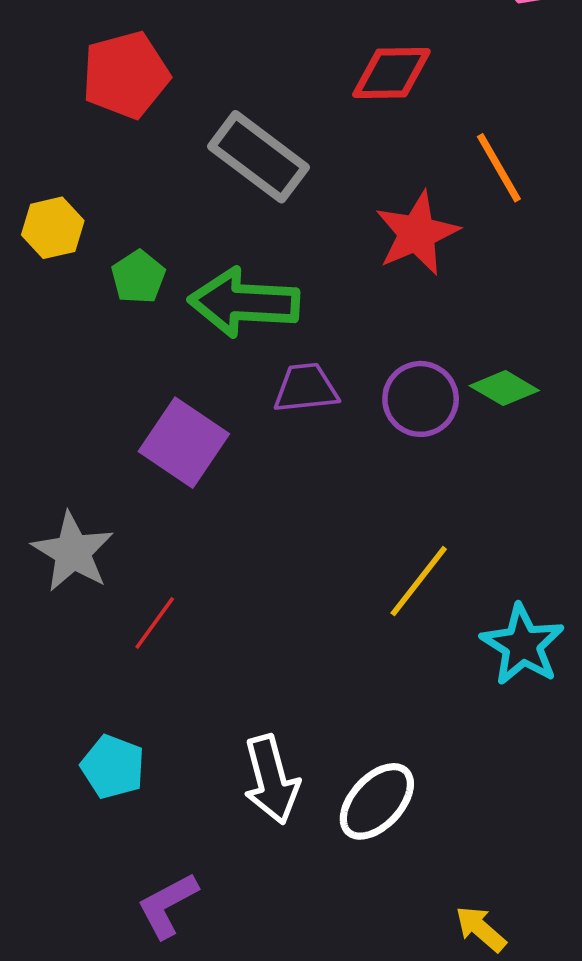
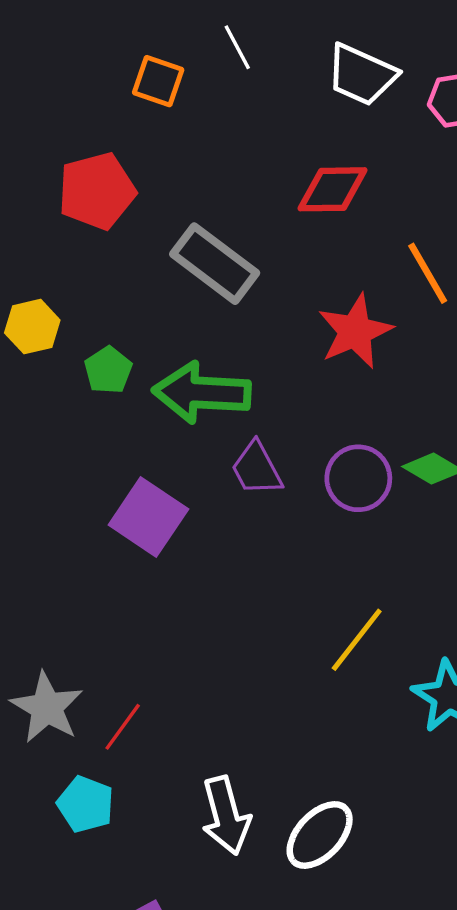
purple trapezoid: (306, 388) -> (257, 469), turned -112
gray star: (73, 552) -> (47, 707), moved
red line: (155, 623) -> (123, 727), moved

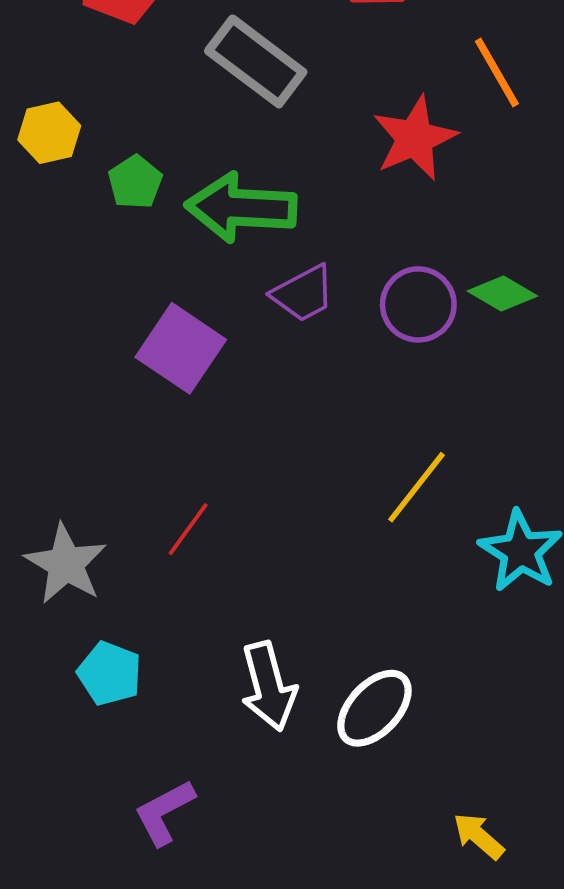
purple trapezoid: (257, 469) -> (303, 294), turned -90
red line: (123, 727) -> (188, 529), moved

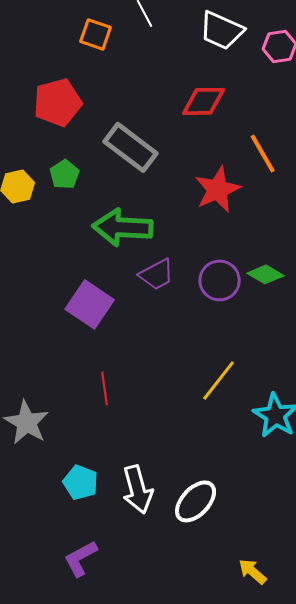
green pentagon: (135, 182) -> (65, 174), moved
red line: (188, 529) -> (105, 388), moved, turned -44
cyan pentagon: (110, 674) -> (81, 482), moved

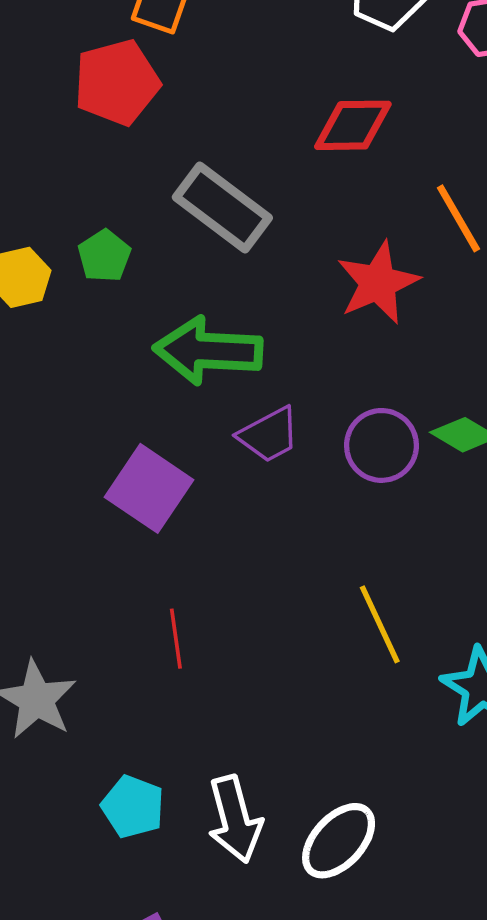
red pentagon: (58, 102) -> (117, 82), moved
yellow line: (219, 380) -> (380, 624), turned -63

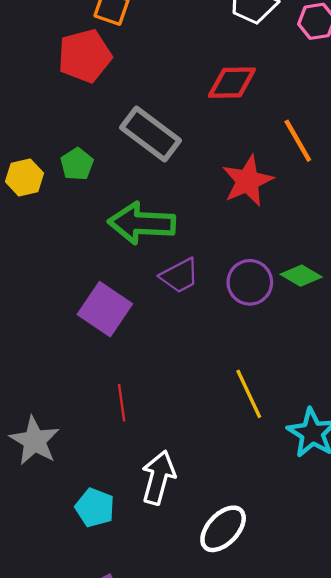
white arrow: (235, 819) -> (158, 478), moved, turned -150

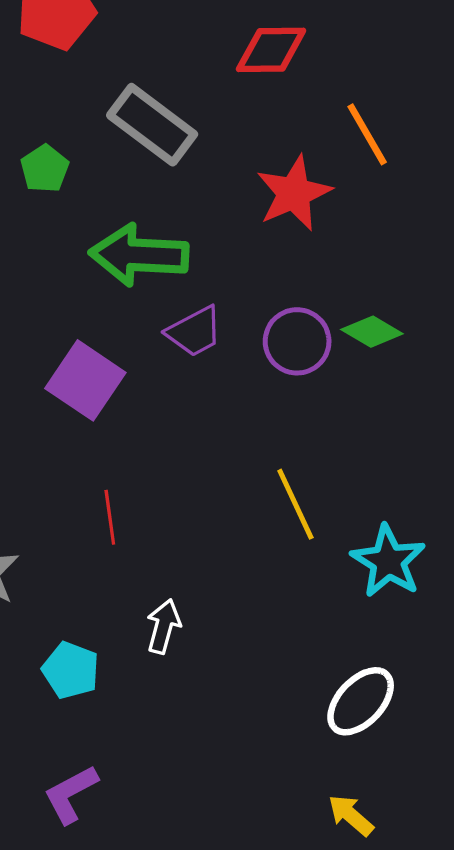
white arrow: (158, 478) -> (164, 626), size x0.7
white ellipse: (223, 529) -> (361, 701), moved

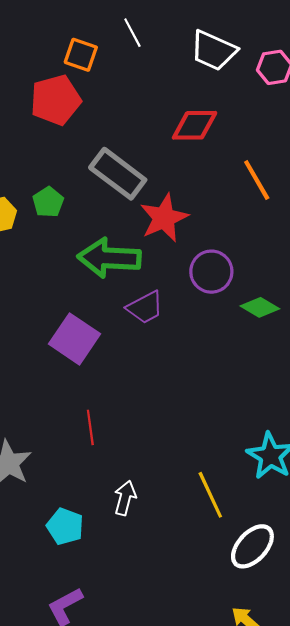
red star: (294, 193) -> (164, 218), moved
purple circle: (297, 341) -> (211, 272), moved
yellow line: (295, 504) -> (210, 495), moved

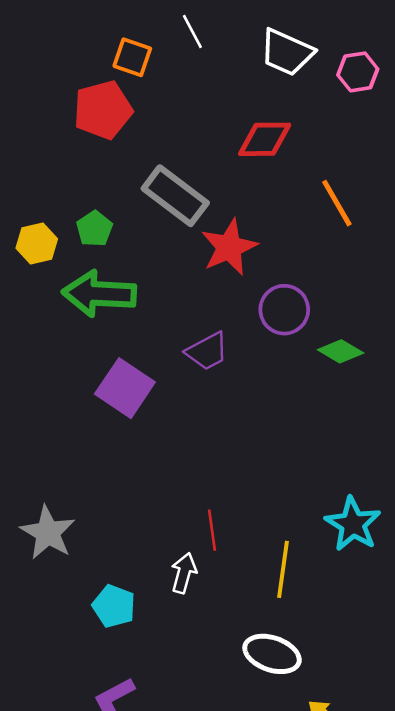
green arrow: (109, 258) -> (99, 294), moved
red line: (90, 427) -> (212, 530), moved
yellow line: (210, 495) -> (283, 569), turned 33
white ellipse: (252, 546) -> (272, 654), moved, turned 66

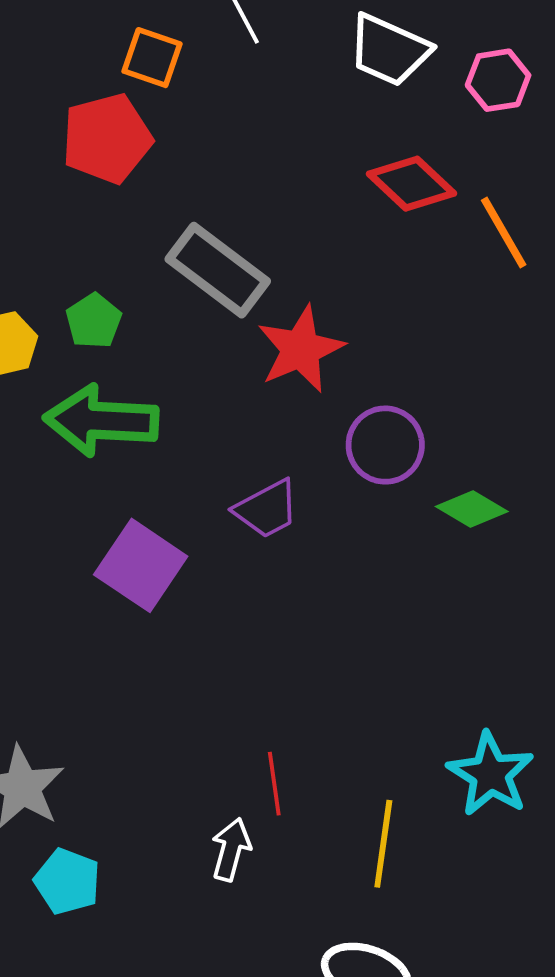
red diamond: (265, 139) -> (412, 184), moved, turned 44
orange line: (337, 203) -> (504, 233), moved
cyan pentagon: (114, 606) -> (67, 881), moved

